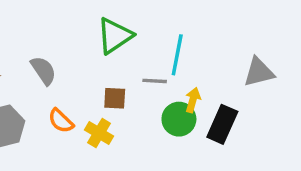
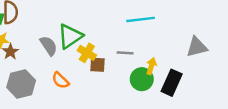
green triangle: (115, 36) -> (70, 36), moved
cyan line: (177, 55) -> (141, 19), moved, turned 72
yellow cross: (99, 133) -> (87, 53), moved

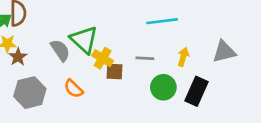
green triangle: (70, 36) -> (84, 40), turned -44
yellow arrow: (151, 66) -> (183, 57), moved

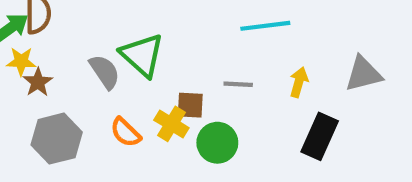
yellow cross: (103, 58) -> (171, 124), moved
green circle: (163, 87) -> (217, 143), moved

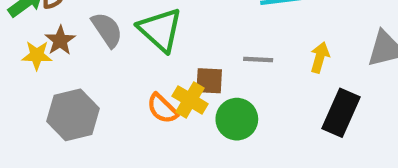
yellow star: (21, 61) -> (37, 55), moved
gray semicircle: (105, 72) -> (107, 30), moved
brown star: (38, 82) -> (60, 40), moved
orange semicircle: (126, 132) -> (162, 108), moved

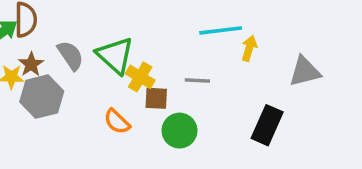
yellow arrow: (320, 57) -> (249, 48), moved
yellow cross: (190, 100) -> (140, 77), moved
gray hexagon: (73, 115) -> (42, 97), moved

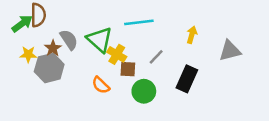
cyan line: (221, 30) -> (139, 22), moved
brown star: (31, 64) -> (53, 48), moved
gray line: (197, 80) -> (156, 57), turned -49
black rectangle: (267, 125) -> (187, 79), moved

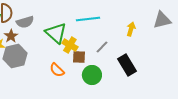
gray semicircle: (69, 40) -> (25, 22), moved, turned 108
brown star: (53, 48) -> (11, 36), moved
gray triangle: (230, 51) -> (162, 20), moved
black rectangle: (187, 79) -> (127, 65), turned -55

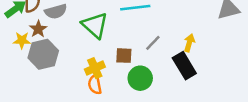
yellow arrow: (131, 29) -> (189, 43), moved
yellow cross: (70, 45) -> (95, 68), moved, turned 35
orange semicircle: (57, 70) -> (95, 84), moved, turned 35

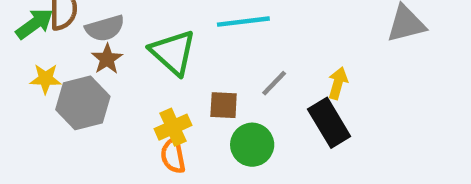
brown star: (38, 29) -> (107, 59), moved

